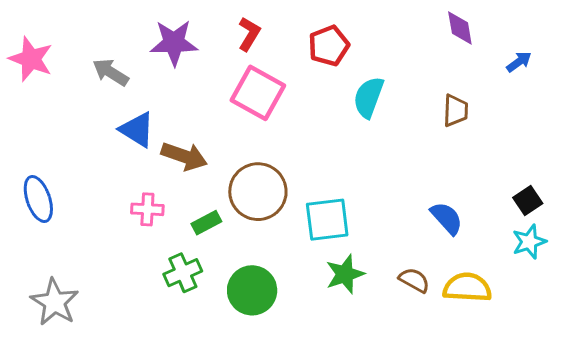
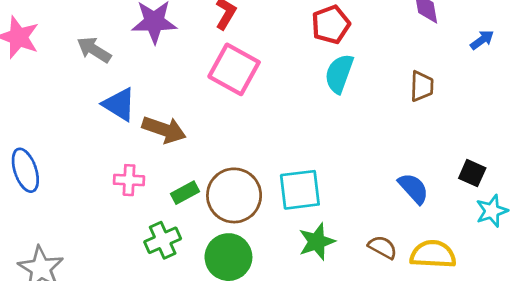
red pentagon: (329, 46) -> (331, 25), moved
brown circle: (258, 192) -> (234, 195), moved
black square: (528, 200) -> (472, 173), moved, turned -32

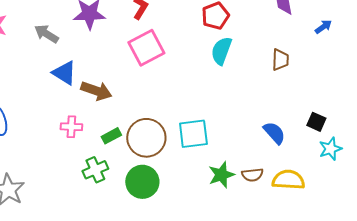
pink square: (234, 69) -> (146, 48), turned 33
green star: (317, 242) -> (221, 175), moved
brown semicircle: (383, 247) -> (252, 175), turned 145

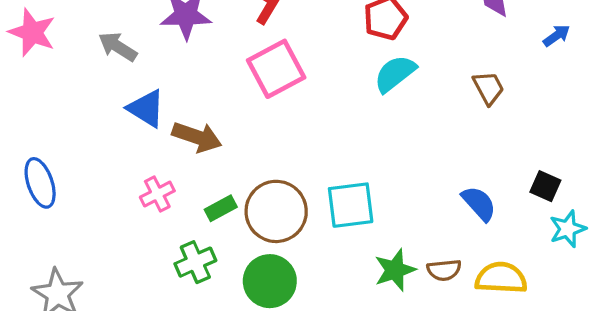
cyan semicircle: (221, 51) -> (395, 74), turned 32
brown trapezoid: (280, 60) -> (488, 88), turned -30
pink cross: (71, 127) -> (157, 194), turned -30

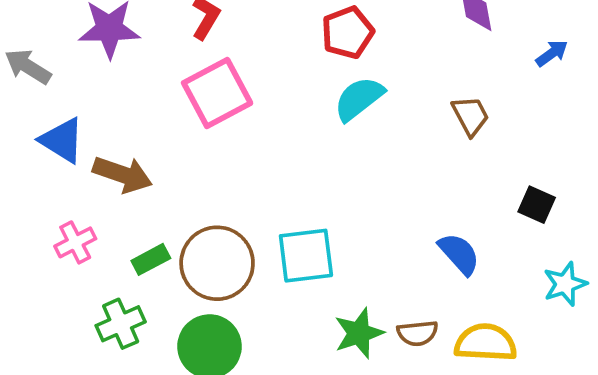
black square: (545, 186) -> (537, 205), moved

